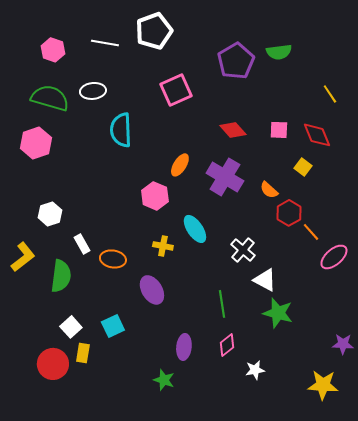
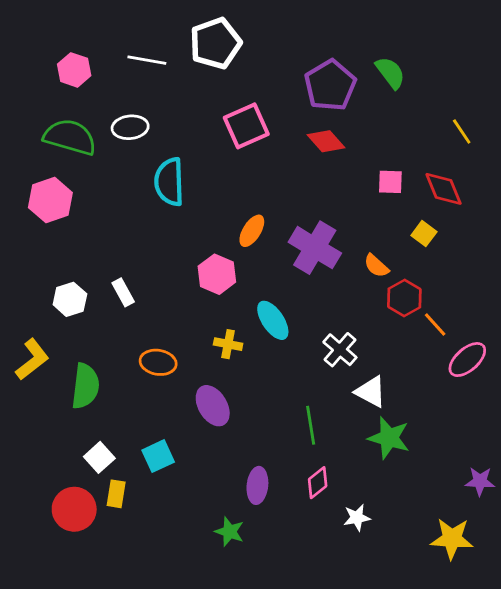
green semicircle: (279, 52) -> (390, 73), turned -120
red diamond: (233, 130) -> (326, 141), moved
white rectangle: (82, 244) -> (123, 292), moved

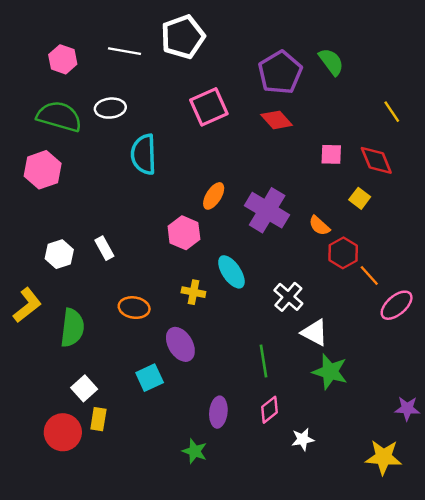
cyan square: (158, 456) -> (150, 378), moved

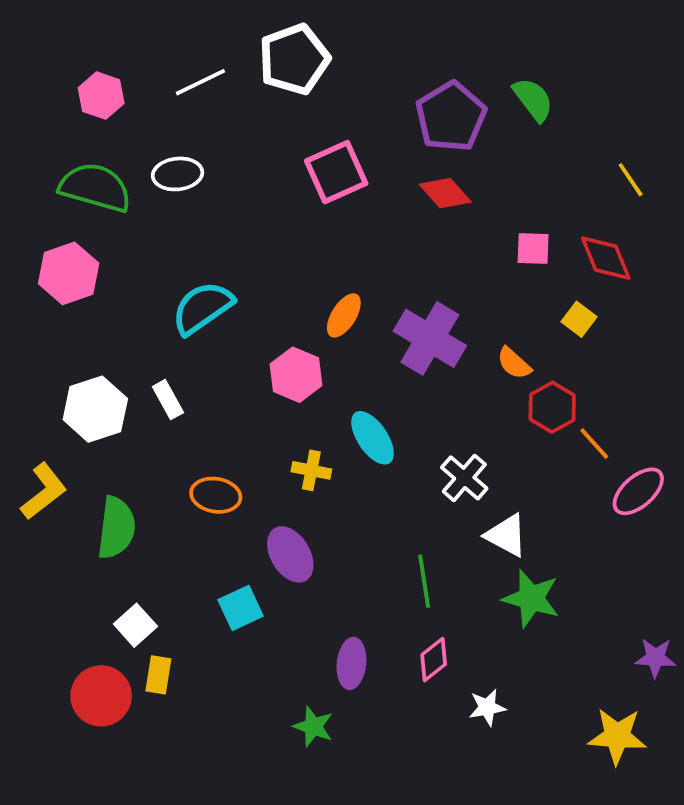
white line: (125, 51) -> (200, 82), turned -36
cyan semicircle: (144, 154) -> (202, 308), moved, turned 57
white hexagon: (59, 254) -> (95, 409), size x1.4

